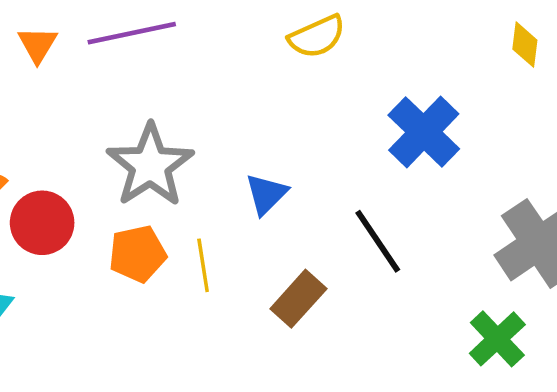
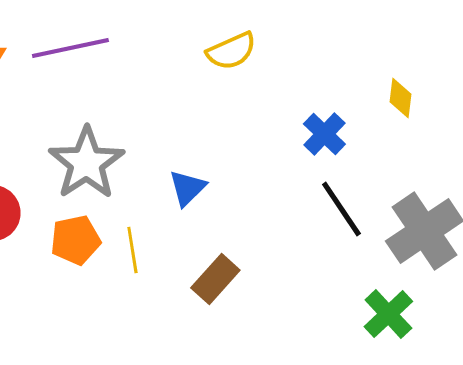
yellow diamond: (525, 45) -> (400, 98), moved
blue cross: (424, 132) -> (324, 134), size x0.7
black line: (378, 241) -> (341, 209), moved

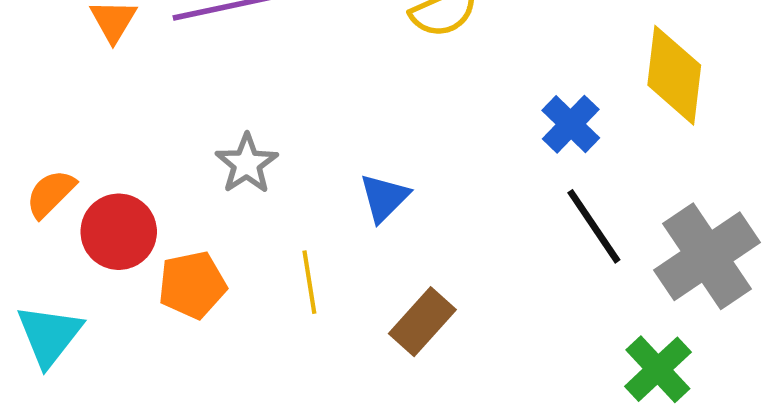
yellow diamond: (400, 98) -> (674, 75), size x1.8
gray star: (86, 163) -> (247, 164), size x0.6
orange pentagon: (75, 240) -> (192, 285), moved

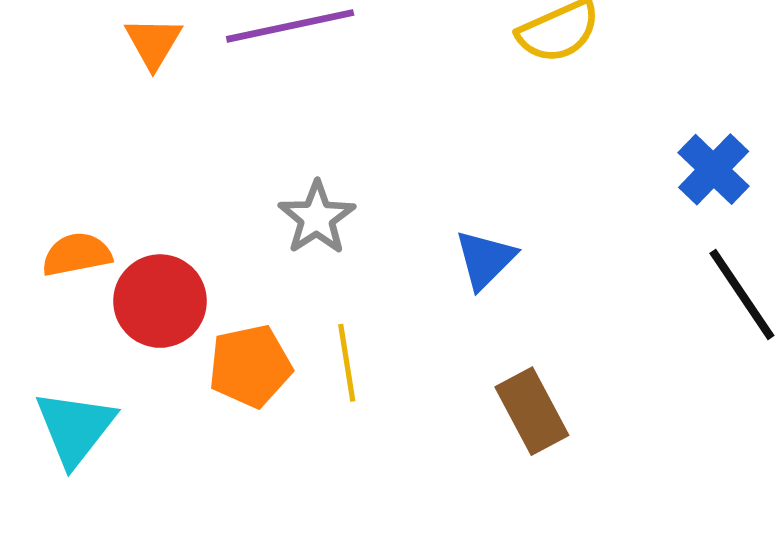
orange semicircle: (51, 194) -> (77, 254), turned 34
yellow line: (309, 282) -> (347, 363), moved
brown rectangle: (422, 322) -> (532, 411), turned -70

